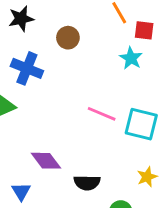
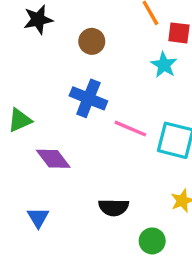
blue cross: (27, 68) -> (88, 98), moved
purple diamond: (46, 161) -> (53, 159), moved

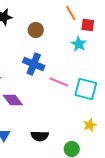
black semicircle: (114, 207) -> (40, 136), moved

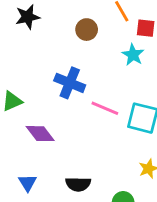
brown circle: (36, 30) -> (87, 30), moved

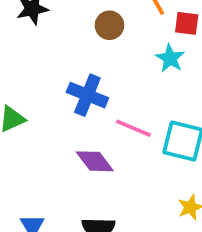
purple diamond: (40, 134) -> (95, 161), moved

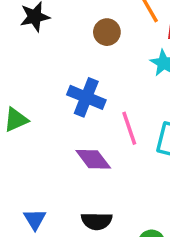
pink line: (133, 128) -> (129, 128), turned 48

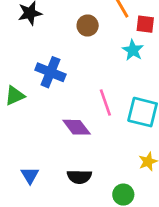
blue cross: (86, 97) -> (50, 72), moved

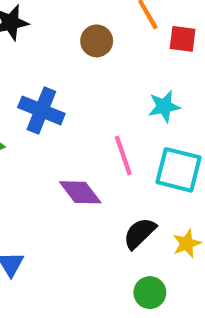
cyan star: (133, 50) -> (164, 106), moved, turned 30
black semicircle: (79, 177) -> (140, 233), moved, turned 135

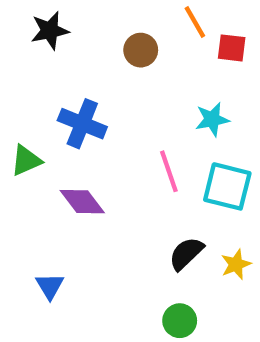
purple diamond: (80, 192) -> (82, 202), moved
green circle: (150, 293) -> (180, 321), moved

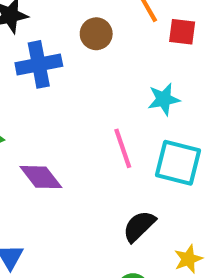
blue cross: (82, 124) -> (39, 64), moved, turned -33
yellow star: (236, 264) -> (188, 259), moved

